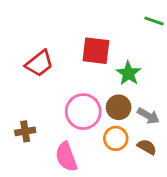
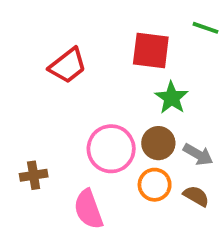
red square: (96, 51) -> (151, 50), moved
red trapezoid: (39, 63) -> (68, 66), moved

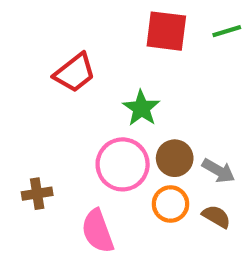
green line: (206, 28) -> (227, 31), turned -36
red square: (151, 50) -> (166, 31), moved
green star: (172, 98) -> (141, 108), moved

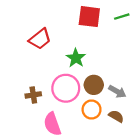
brown cross: (37, 194) -> (33, 95), moved

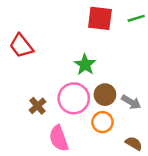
red trapezoid: (40, 39) -> (21, 46), moved, turned 90
brown cross: (33, 95) -> (37, 106), turned -32
brown semicircle: (116, 116) -> (134, 143), moved

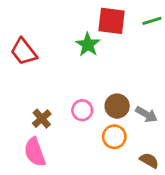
green star: (85, 65) -> (88, 45), moved
pink circle: (74, 98) -> (82, 110), size x0.6
pink semicircle: (59, 138) -> (35, 152), moved

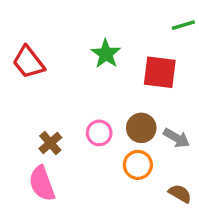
red square: (112, 21) -> (160, 72), moved

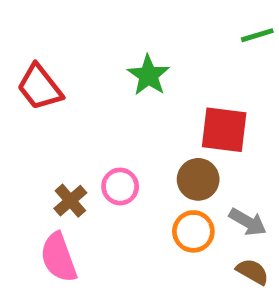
red square: (160, 72) -> (224, 130), moved
pink circle: (99, 133) -> (120, 186), moved
gray arrow: (177, 138) -> (248, 222), moved

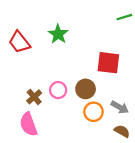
green star: (148, 75) -> (58, 34), moved
brown circle: (198, 179) -> (86, 89), moved

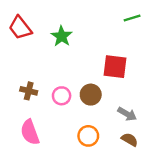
red trapezoid: (19, 42) -> (20, 28), moved
brown cross: (34, 97) -> (29, 91), moved, turned -35
orange circle: (94, 112) -> (88, 136), moved

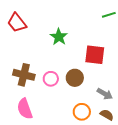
green star: (62, 36) -> (59, 37), moved
brown cross: (29, 91) -> (24, 75), size x1.5
orange circle: (88, 136) -> (82, 112), moved

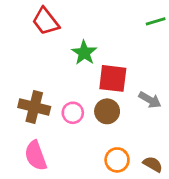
red trapezoid: (17, 23) -> (46, 21), moved
red square: (95, 55) -> (113, 78), moved
gray arrow: (105, 94) -> (150, 100), moved

